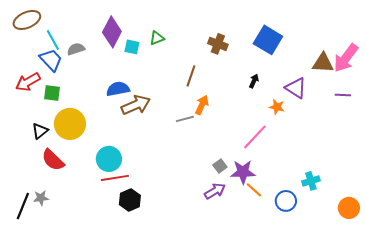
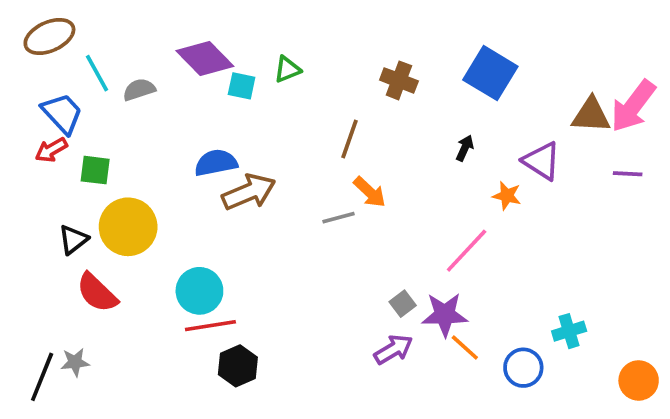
purple diamond: (112, 32) -> (205, 58), turned -72
blue trapezoid: (51, 60) -> (62, 113), moved
red arrow: (28, 82) -> (51, 150), size x0.7
orange arrow: (202, 105) -> (370, 192), turned 108

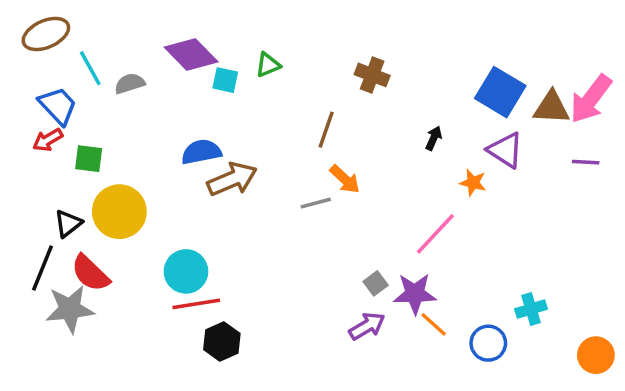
blue square: (490, 73) -> (500, 92), moved
gray star: (75, 362) -> (70, 309), moved, size x1.8
black line: (42, 377) -> (42, 268), moved

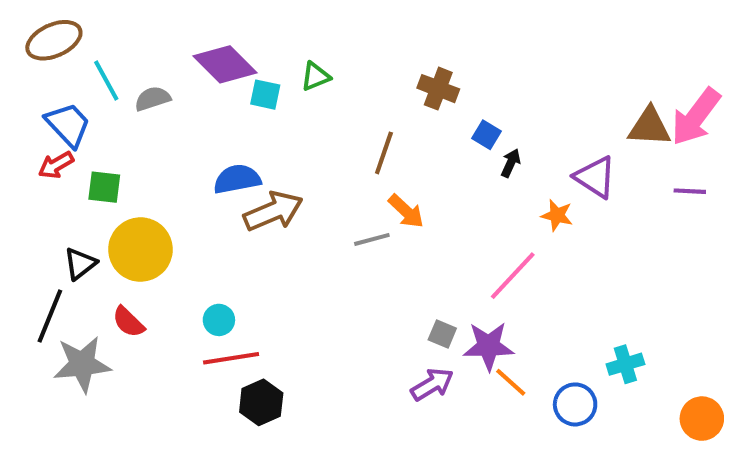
blue square: (500, 92) -> (487, 135), moved, size x0.5
cyan circle: (186, 271) -> (219, 320), size x0.6
red semicircle: (90, 273) -> (128, 322), moved, size x0.7
gray square: (376, 283) -> (442, 334), turned -30

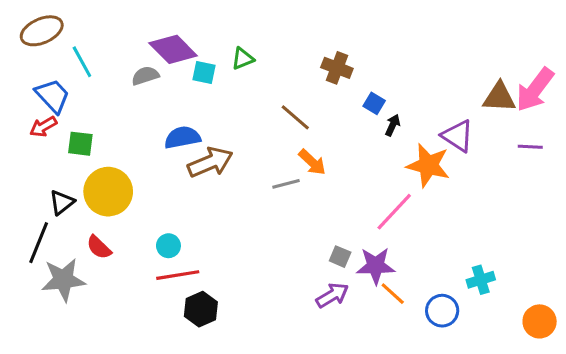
gray semicircle: (153, 99) -> (145, 76), moved
brown line: (384, 153) -> (295, 117), turned -68
orange star: (557, 215) -> (428, 165), size x1.8

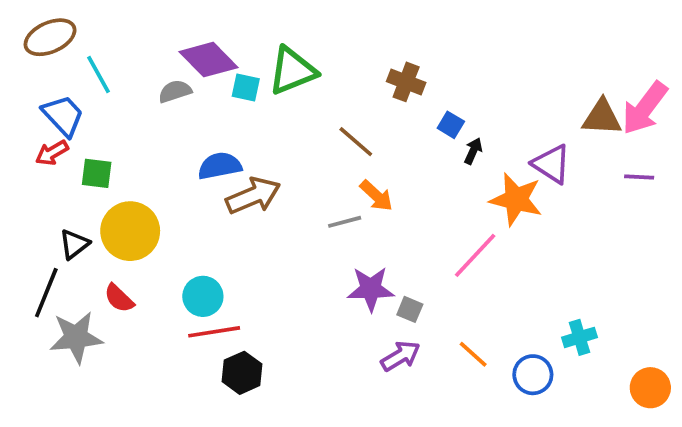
green triangle: (243, 59) -> (292, 71), size x1.8
cyan circle: (168, 246) -> (203, 296), size x1.4
purple star: (376, 266) -> (371, 289), moved

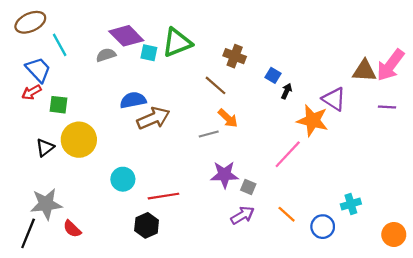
brown cross: (406, 82) -> (235, 56), moved
black line: (46, 293) -> (28, 233), moved
red semicircle: (119, 298) -> (72, 229), moved
red line: (214, 332) -> (164, 196), moved

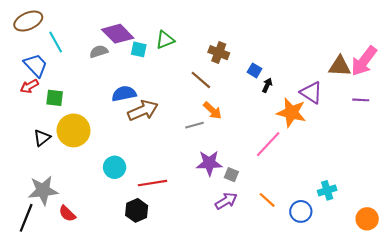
green triangle: (177, 43) -> (165, 40), size x0.7

